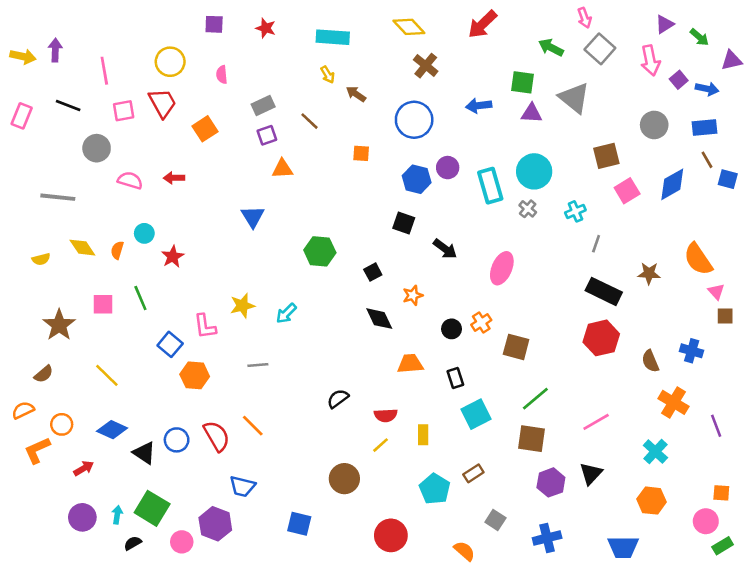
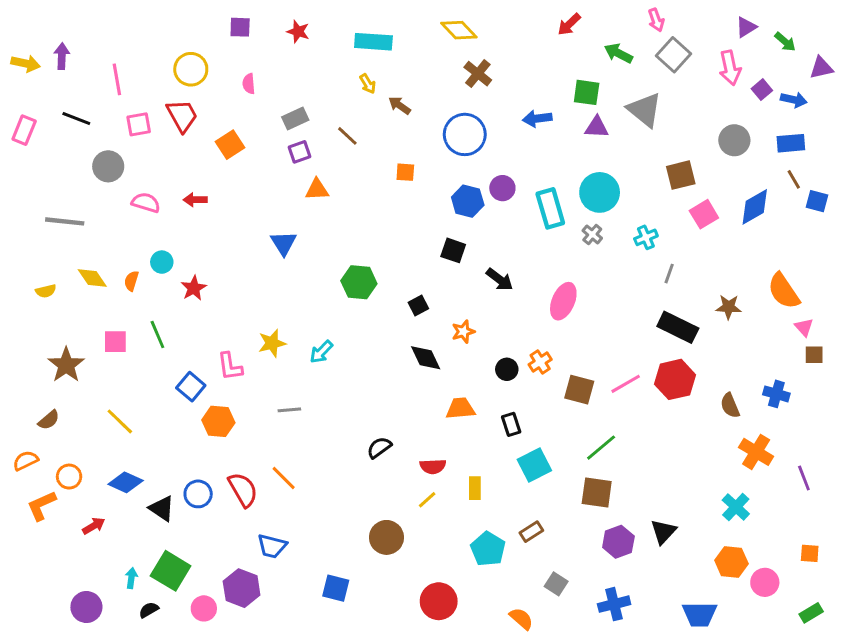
red arrow: (482, 24) -> (569, 24), moved, size x0.7
pink line: (596, 422) -> (626, 384), moved
purple circle: (82, 517) -> (86, 607), moved
pink circle: (706, 521) -> (765, 582), moved

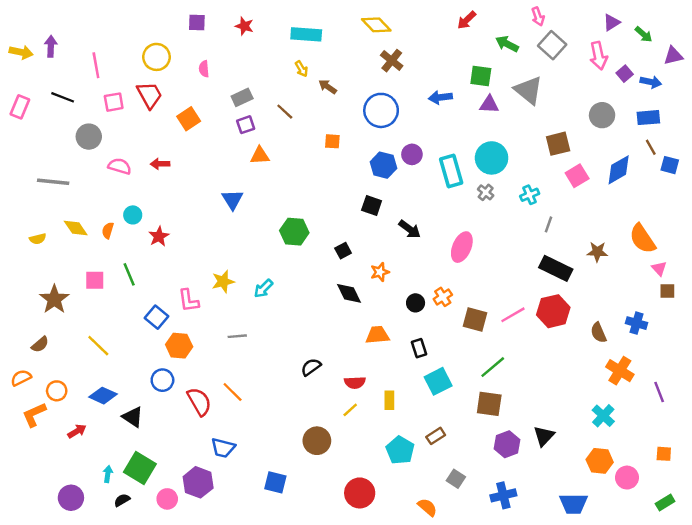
blue circle: (198, 494) -> (162, 380), moved

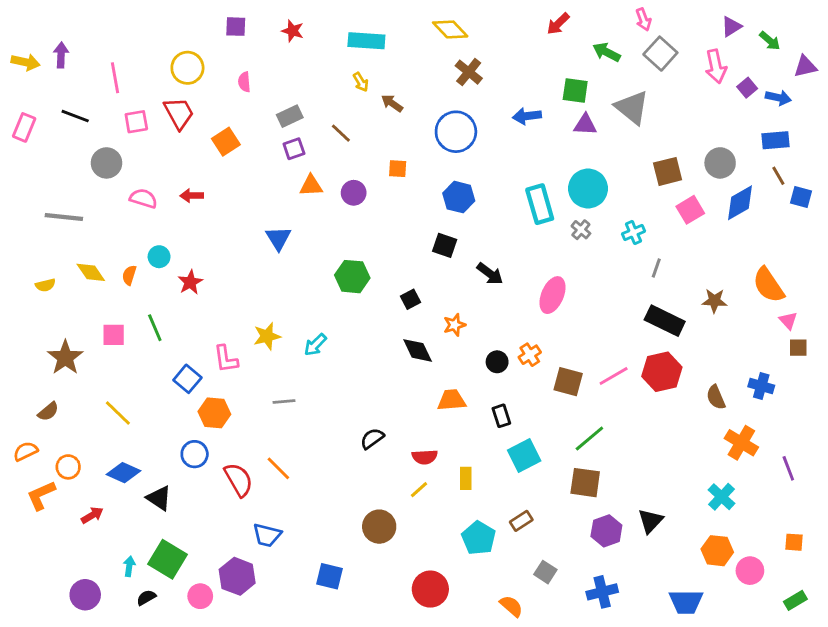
gray circle: (602, 115) -> (720, 163), moved
purple circle: (412, 154) -> (354, 193), moved

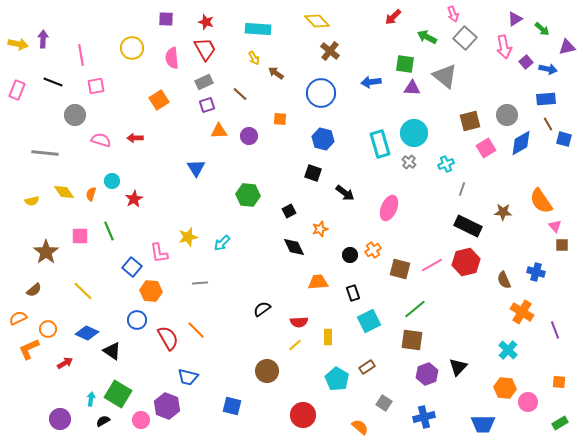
pink semicircle: (244, 82) -> (172, 58), size x1.5
red trapezoid: (179, 113) -> (205, 49), moved

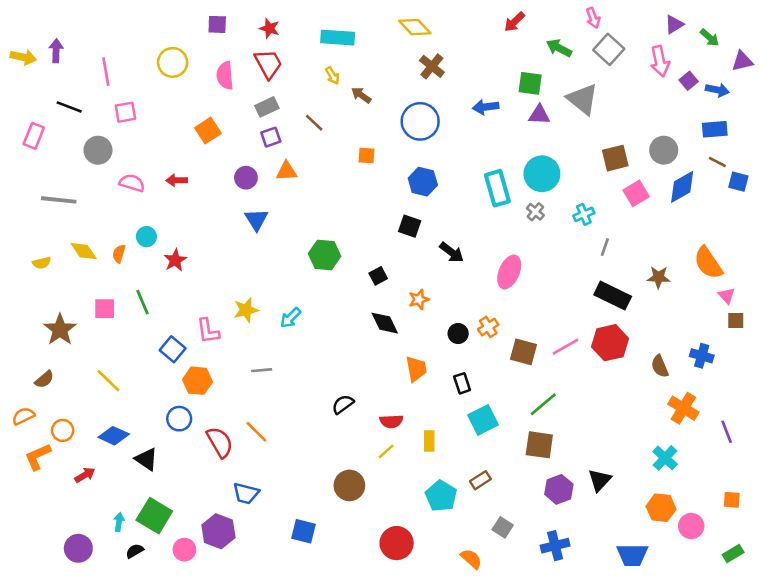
pink rectangle: (17, 90) -> (34, 136), moved
brown line: (548, 124) -> (717, 162), turned -32
purple circle: (249, 136) -> (246, 178), moved
orange trapezoid: (318, 282) -> (416, 369), turned 85

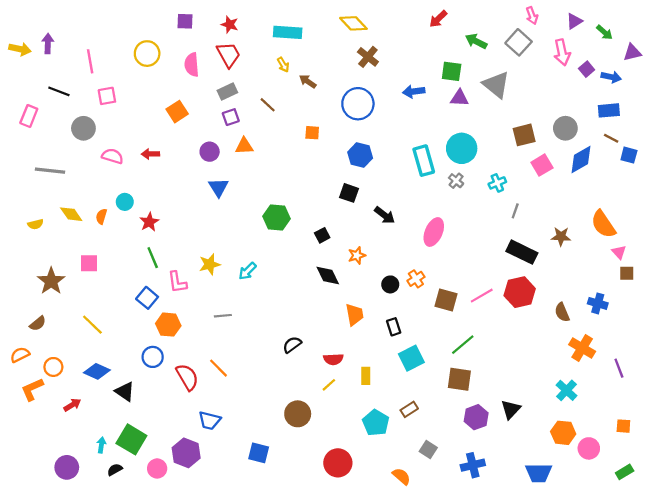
pink arrow: (593, 18) -> (532, 16), moved
green line: (142, 302) -> (153, 258), moved

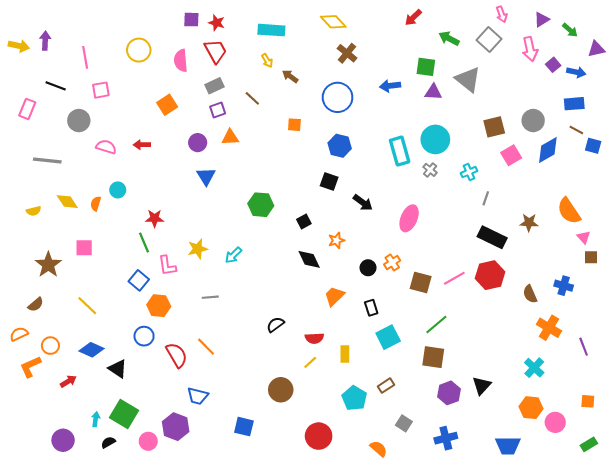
purple square: (185, 21) -> (191, 20), moved
red star: (149, 222) -> (155, 218), moved, turned 30
orange trapezoid: (355, 315) -> (334, 296), turned -125

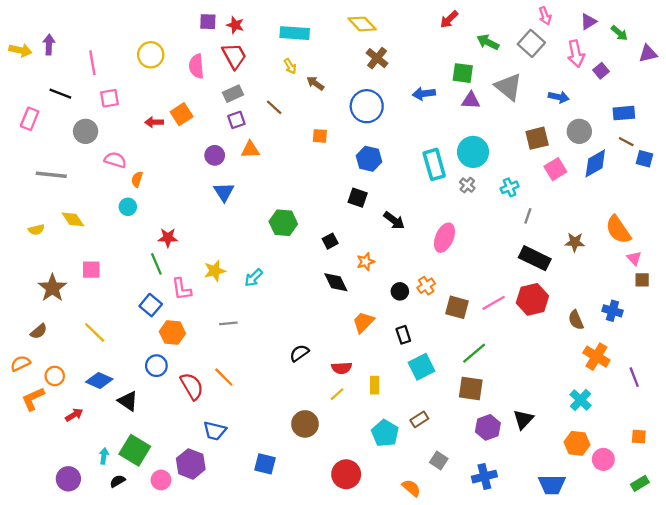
blue arrow: (576, 72) -> (559, 97), moved
red arrow: (142, 145) -> (154, 122), moved
orange semicircle: (96, 204) -> (137, 179), moved

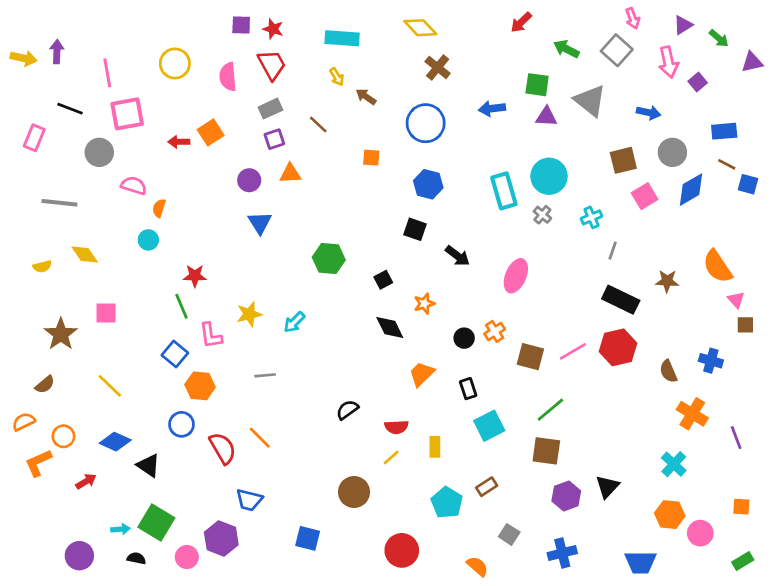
pink square: (110, 98) -> (127, 114), size x1.5
cyan arrow: (104, 456) -> (120, 529), turned 77
black semicircle: (118, 481) -> (136, 558), turned 42

